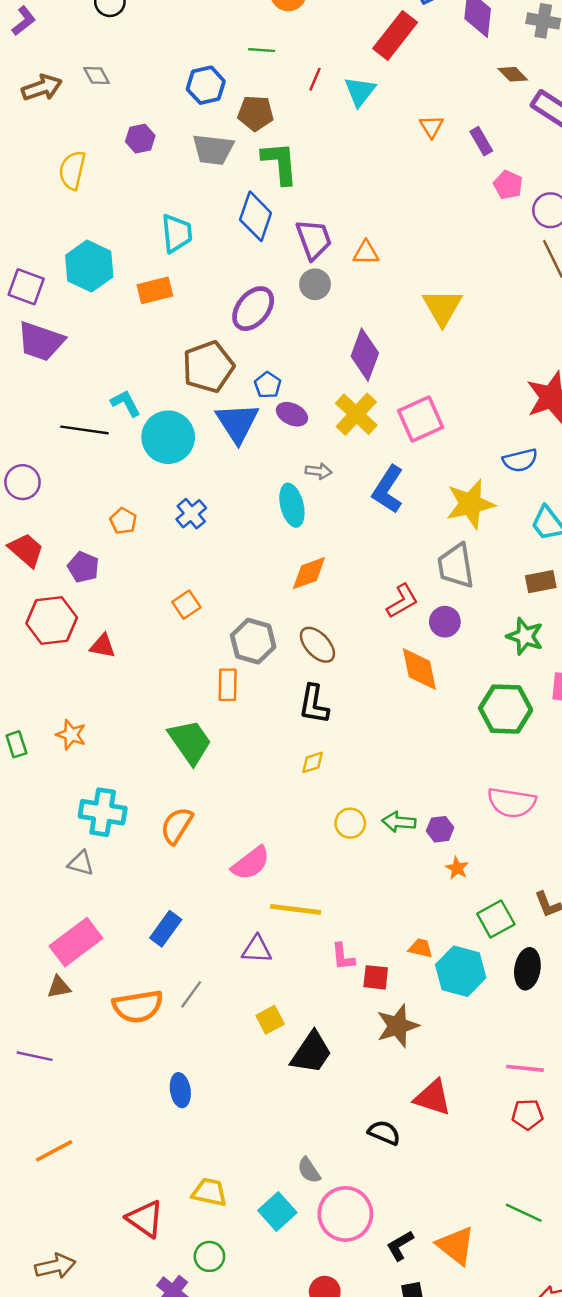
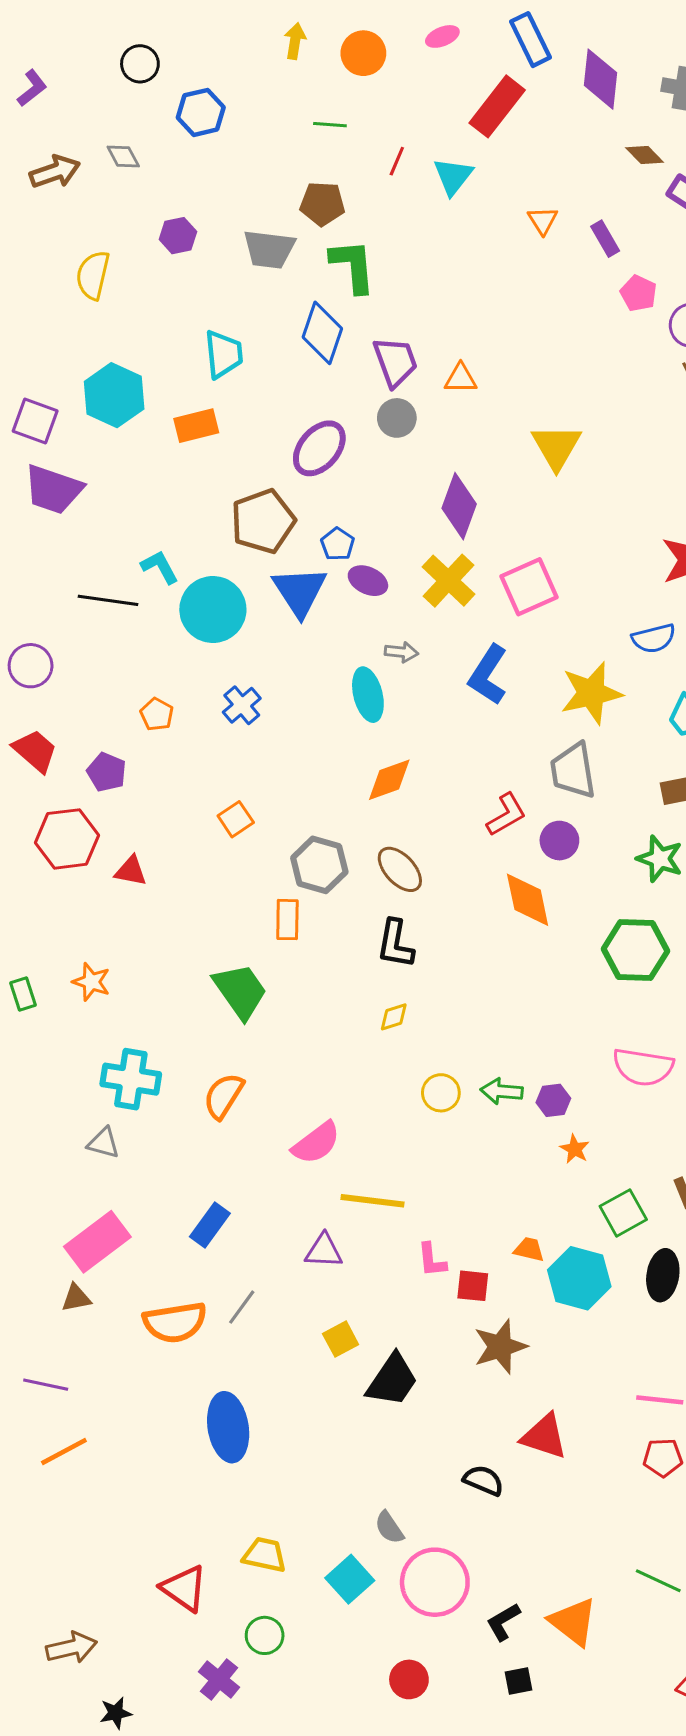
blue hexagon: (206, 85) -> (201, 112), moved
blue ellipse: (180, 1090) -> (228, 1427), size x1.6
orange line: (54, 1151) -> (64, 1452), moved

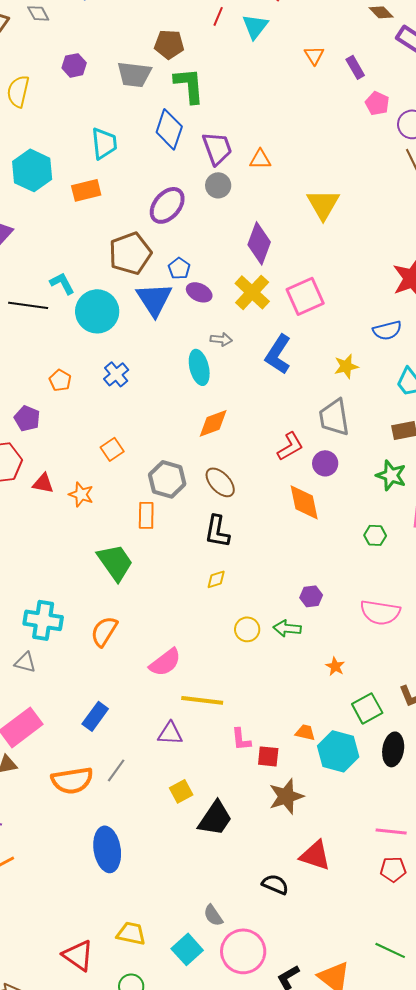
yellow star: (591, 693) -> (346, 366), size x0.6
green hexagon: (635, 950) -> (375, 535), size x0.5
orange star: (91, 982) -> (81, 494), moved
purple hexagon: (553, 1100) -> (311, 596), moved

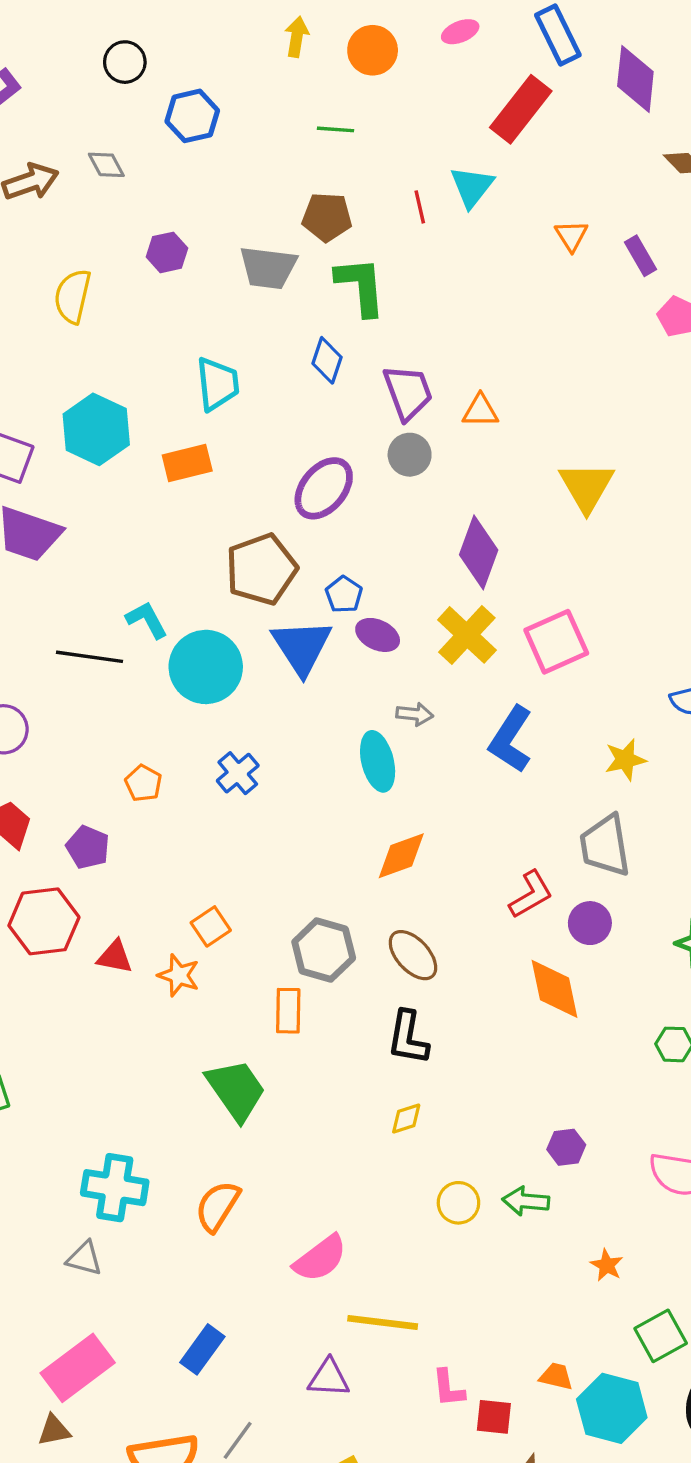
red line: (218, 16) -> (420, 207), moved, turned -36
blue diamond: (169, 129) -> (327, 360), size x0.7
orange square: (112, 449) -> (211, 926), moved

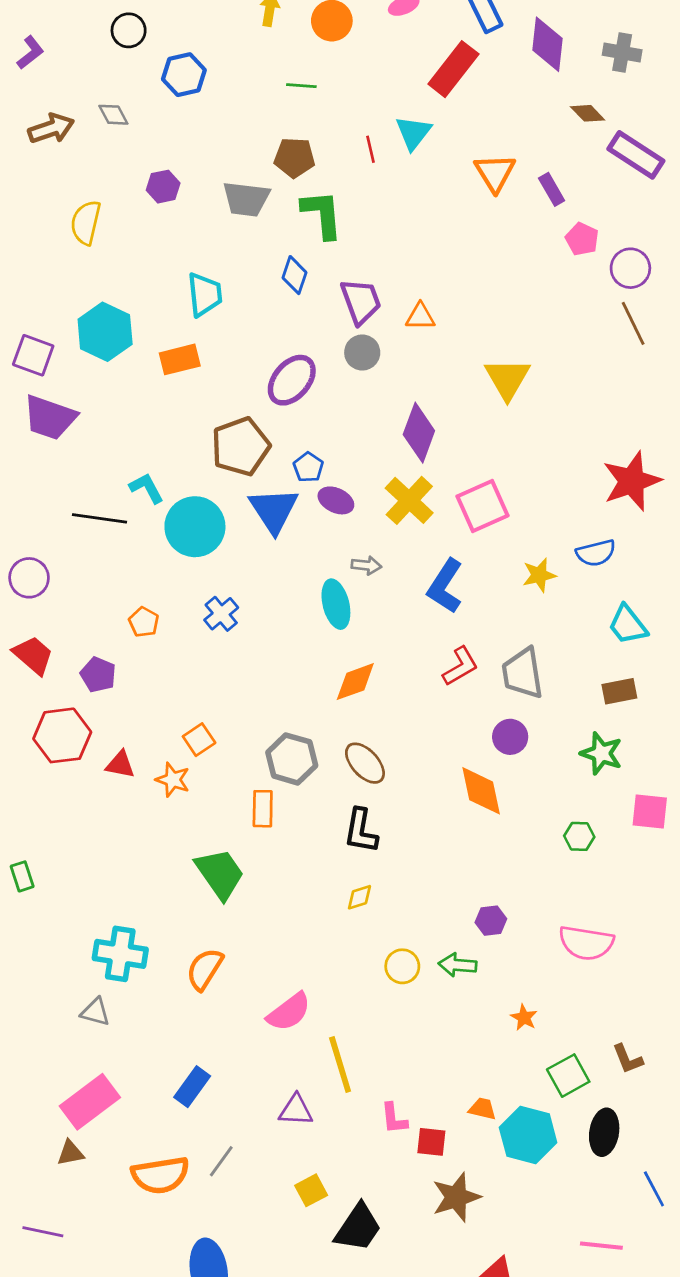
orange triangle: (571, 236) -> (495, 173), size x1.5
yellow star: (625, 760) -> (539, 575), moved
red L-shape: (531, 894) -> (460, 666), moved
yellow line: (383, 1322) -> (340, 1064), turned 66

